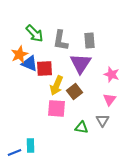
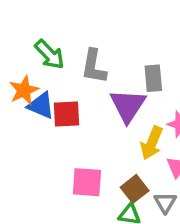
gray rectangle: (90, 40) -> (153, 78), moved
yellow arrow: (56, 85) -> (152, 143), moved
brown square: (74, 91) -> (135, 189), moved

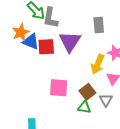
gray L-shape: (94, 66) -> (50, 18), moved
purple triangle: (128, 106) -> (70, 42), moved

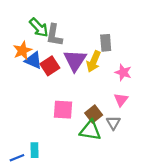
red square: (46, 47) -> (50, 66), turned -30
yellow arrow: (98, 64) -> (94, 61), moved
green triangle: (84, 107) -> (90, 130), size x1.5

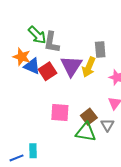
orange star: (22, 51) -> (22, 57), turned -30

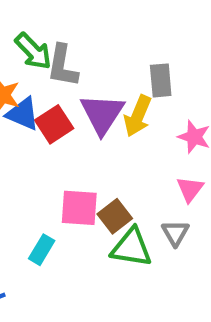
brown square: (89, 117) -> (115, 216), moved
cyan rectangle: (33, 151) -> (42, 250), moved, turned 32

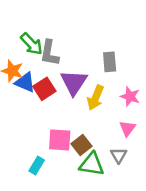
yellow arrow: (138, 116) -> (95, 98), moved

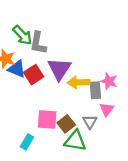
gray rectangle: (110, 62) -> (95, 90), moved
yellow arrow: (95, 98) -> (79, 82), turned 65
gray triangle: (119, 155) -> (90, 122), moved

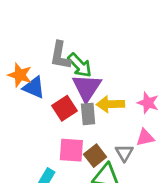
green arrow: (22, 35) -> (80, 65), moved
red square: (34, 75) -> (64, 108), moved
gray rectangle: (95, 90) -> (88, 114), moved
pink triangle: (107, 109) -> (145, 138), turned 40

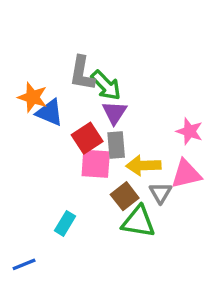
purple triangle: (87, 87) -> (114, 113), size x0.7
yellow arrow: (110, 104) -> (143, 165), moved
pink triangle: (145, 138) -> (186, 174), size x1.4
pink square: (71, 150) -> (96, 164), moved

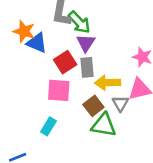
pink square: (96, 164) -> (59, 90), moved

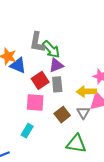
purple triangle: (86, 43) -> (56, 65), turned 35
yellow arrow: (108, 83) -> (86, 91), moved
green triangle: (104, 125) -> (76, 144), moved

